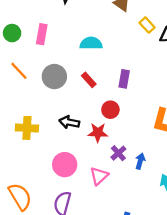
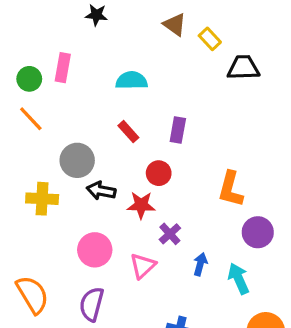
yellow rectangle: (147, 25) -> (210, 39), moved
green circle: (12, 33) -> (29, 79), moved
gray circle: (54, 77) -> (77, 160), moved
blue arrow: (140, 161) -> (200, 264), moved

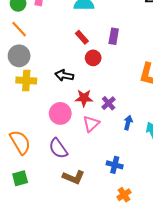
gray circle: (77, 160) -> (19, 56), moved
red circle: (159, 173) -> (93, 58), moved
red star: (141, 205) -> (84, 98), moved
purple semicircle: (92, 304) -> (58, 148), turned -50

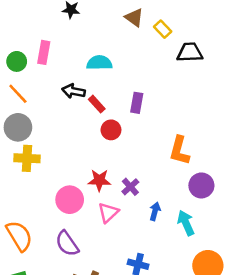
black arrow: (64, 75) -> (74, 91), moved

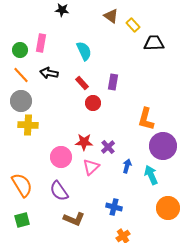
cyan semicircle: (99, 63) -> (84, 51), turned 66
black arrow: (74, 91) -> (49, 73), moved
purple circle: (201, 185) -> (163, 146), size x1.4

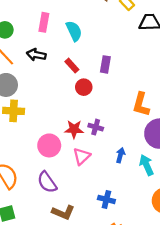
pink rectangle: (41, 43) -> (44, 22), moved
purple cross: (108, 147) -> (96, 127), moved, turned -32

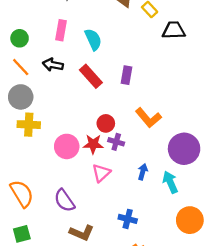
red rectangle: (72, 66) -> (91, 76), size x1.5
red circle: (84, 87) -> (106, 123), moved
orange L-shape: (141, 104) -> (148, 118), moved, turned -55
pink circle: (49, 145) -> (67, 146), moved

